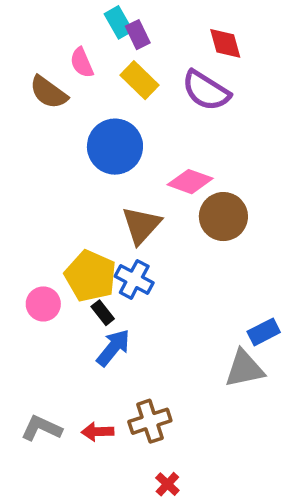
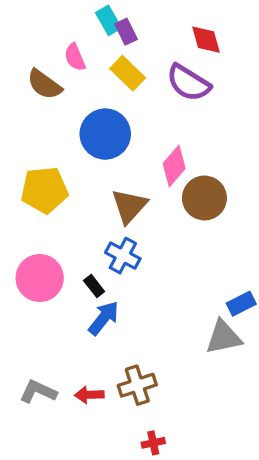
pink diamond: (190, 182) -> (174, 166), turned -69
yellow pentagon: (90, 276) -> (44, 190), moved, turned -30
pink circle: (43, 304) -> (40, 278), size x1.5
red cross: (167, 484) -> (153, 443), turned 35

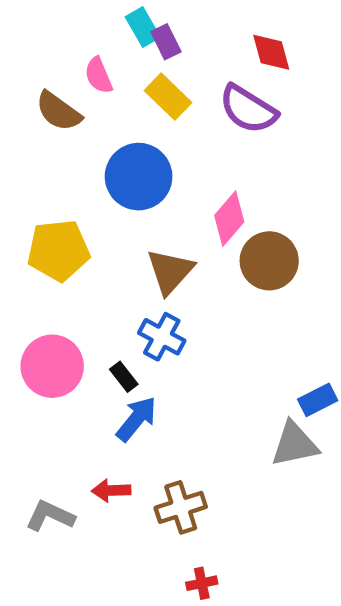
red arrow: (89, 395) -> (111, 491), moved

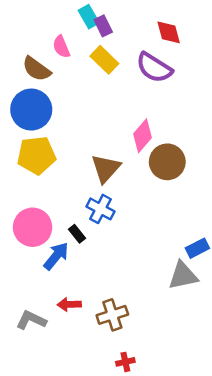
blue circle: (139, 177) -> (31, 110), moved
blue arrow: (136, 419) -> (56, 256), moved

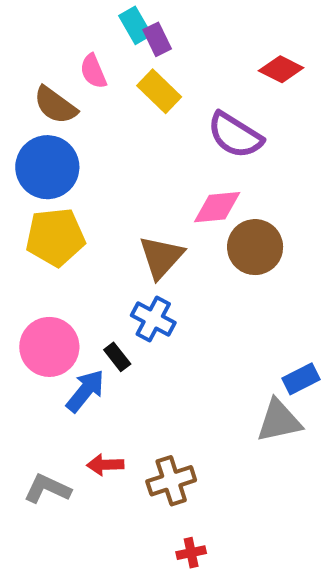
red diamond: (169, 32) -> (281, 69), moved, turned -48
purple semicircle: (154, 68) -> (235, 135), moved
pink diamond: (142, 136) -> (217, 207), turned 44

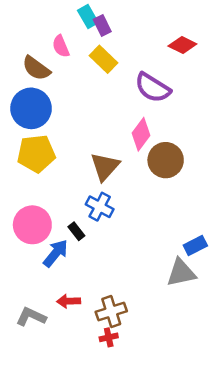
pink diamond: (217, 207) -> (141, 134), turned -48
red cross: (191, 553) -> (109, 337), moved

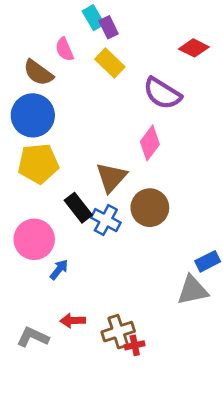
brown circle: (166, 160) -> (150, 208), moved
black rectangle: (76, 231) -> (78, 208), moved, size x1.5
blue arrow: (56, 253) -> (59, 270), size x0.7
red cross: (109, 337) -> (135, 345), moved

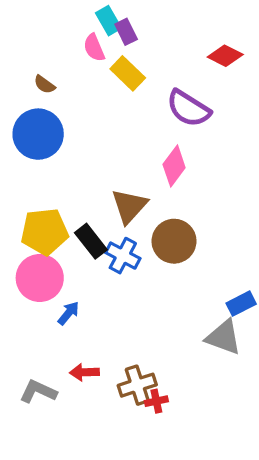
pink semicircle: (64, 49) -> (94, 48), moved
brown semicircle: (38, 73) -> (45, 85), size x0.6
yellow pentagon: (38, 164) -> (45, 232), moved
gray triangle: (193, 290) -> (224, 337), turned 32

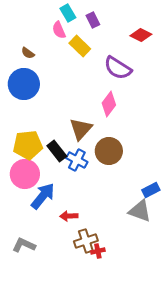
purple rectangle: (126, 32) -> (93, 20), moved
blue arrow: (68, 313) -> (43, 196), size x1.8
red arrow: (84, 372) -> (69, 216), moved

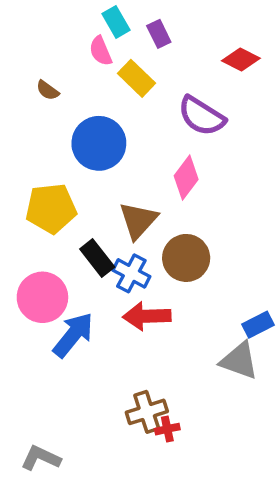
blue circle: (24, 84) -> (99, 143), moved
yellow pentagon: (28, 145) -> (51, 208), moved
red arrow: (69, 216) -> (147, 316), moved, size x1.5
gray L-shape: (24, 245) -> (41, 458), moved

